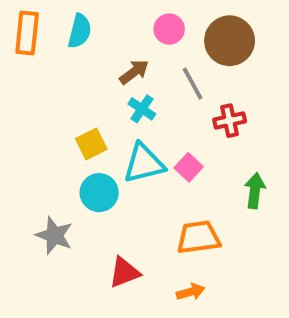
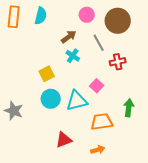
cyan triangle: (144, 163) -> (77, 101), moved
green arrow: (255, 191) -> (129, 108), moved
gray star: (54, 235) -> (14, 111), moved

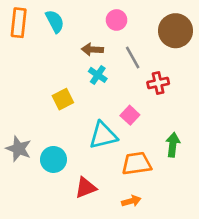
cyan semicircle: (41, 16) -> (55, 21), turned -42
brown circle: (118, 21) -> (176, 31), moved
brown arrow: (69, 37) -> (92, 49), turned -140
cyan circle: (51, 99) -> (53, 159), moved

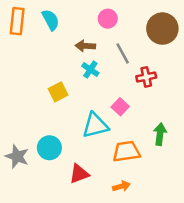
gray star: (19, 149) -> (17, 156), moved

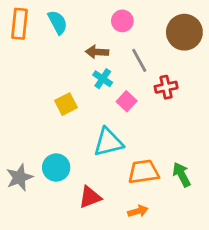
pink square: (120, 107) -> (127, 101), moved
green arrow: (160, 134) -> (182, 175), moved, turned -35
gray star: (17, 156) -> (19, 177), turned 30

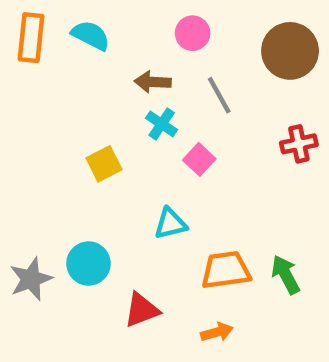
cyan semicircle: (58, 22) -> (91, 35), turned -35
red cross: (166, 87) -> (299, 144), moved
cyan triangle: (108, 142) -> (170, 224), size x0.7

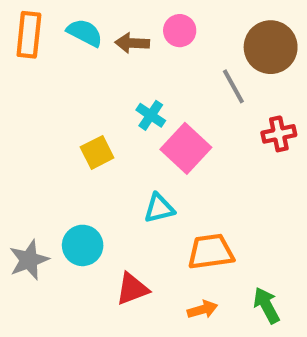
brown arrow: (153, 82) -> (132, 43), moved
gray line: (219, 95) -> (233, 86), moved
pink square: (199, 159) -> (186, 148), size x1.6
green arrow: (286, 275) -> (266, 305), moved

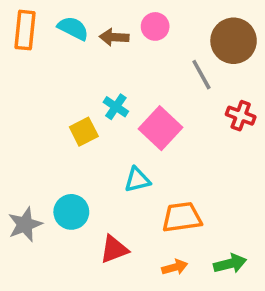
cyan cross: (151, 115) -> (116, 107), moved
red cross: (279, 134) -> (241, 116), turned 32
green arrow: (266, 305) -> (230, 264), turned 104

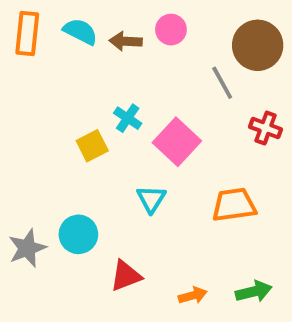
cyan triangle: (137, 180) -> (151, 199), turned -44
orange trapezoid: (182, 217) -> (234, 205), moved

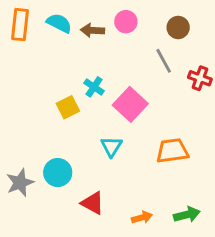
brown circle: (258, 45) -> (178, 27), moved, size x0.6
red cross: (266, 128) -> (200, 78), moved
red triangle: (126, 276) -> (93, 203), turned 50

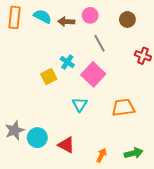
gray line: (164, 61) -> (99, 43), moved
cyan circle: (58, 173) -> (37, 138), moved
orange arrow: (142, 218) -> (102, 155), turned -48

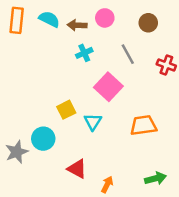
gray line: (99, 43) -> (128, 54), moved
cyan cross: (67, 62) -> (84, 53), moved, turned 32
yellow square: (49, 76) -> (66, 110), moved
cyan circle: (37, 138) -> (43, 139), moved
orange arrow: (102, 155) -> (107, 184), moved

